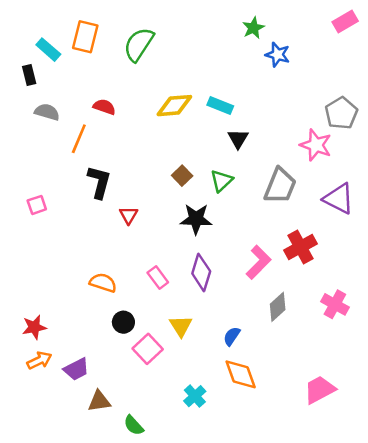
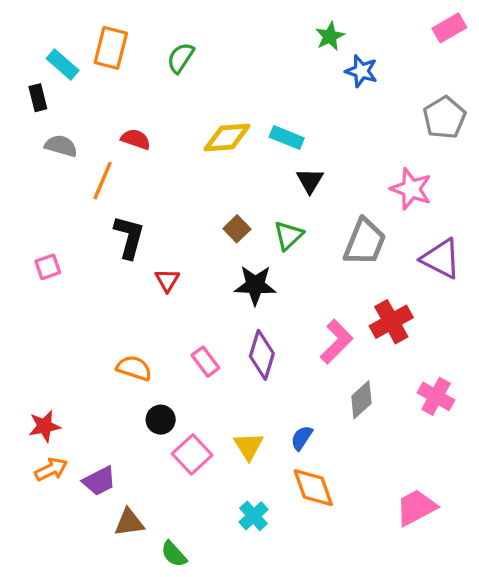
green semicircle: (139, 44) -> (181, 58), size x0.7
gray pentagon: (341, 113) -> (444, 118), moved
yellow triangle: (181, 326) -> (249, 446), moved

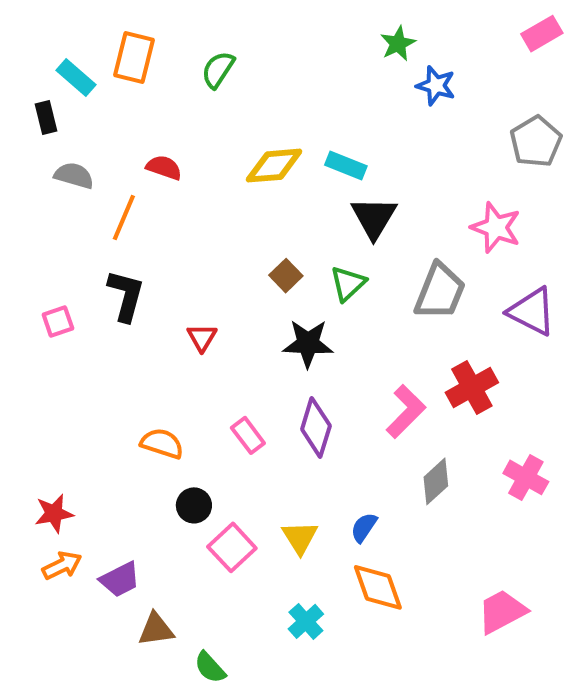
black triangle: (310, 181) -> (374, 218), size x1.4
black L-shape: (129, 237) -> (126, 296), moved

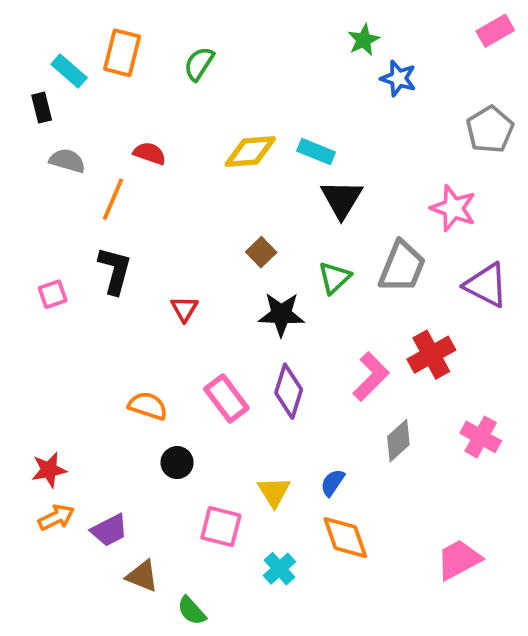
green triangle: (348, 284) -> (334, 278), moved
pink rectangle: (248, 435) -> (226, 398), size x1.4
pink square: (232, 547) -> (221, 527), moved, turned -33
brown triangle: (156, 629) -> (142, 576), turned 30

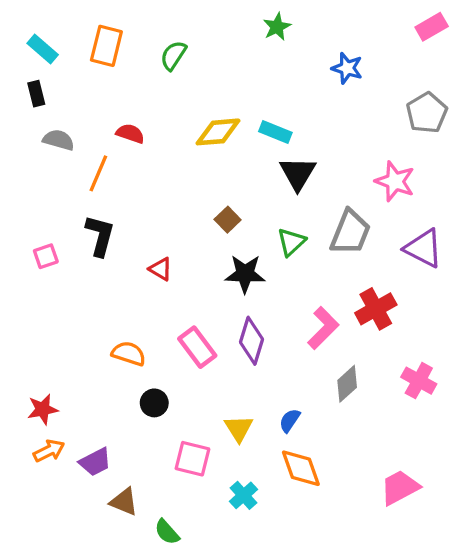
green star: (364, 40) -> (277, 27), moved
cyan rectangle: (69, 71) -> (43, 49), moved
red triangle: (184, 309) -> (161, 269), turned -30

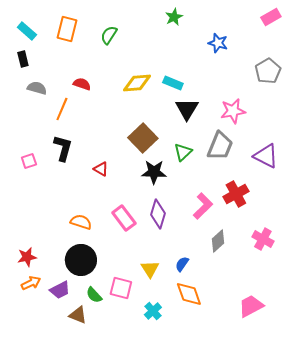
pink star: (395, 181) -> (233, 111), moved, turned -30
brown square: (228, 220) -> (143, 138), size x1.8
black circle: (154, 403) -> (81, 260), moved, size x1.8
green semicircle: (167, 532) -> (94, 295), moved

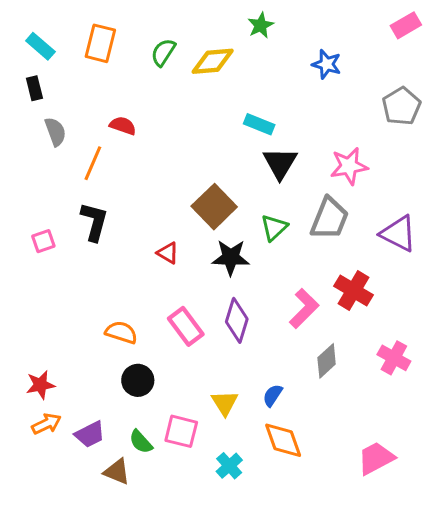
yellow diamond: (137, 83) -> (213, 61), moved
gray semicircle: (37, 88) -> (55, 132), turned 54
red triangle: (101, 169) -> (168, 253), moved
red cross: (236, 194) -> (353, 290), turned -30
black circle: (81, 260) -> (138, 380), moved, size x0.7

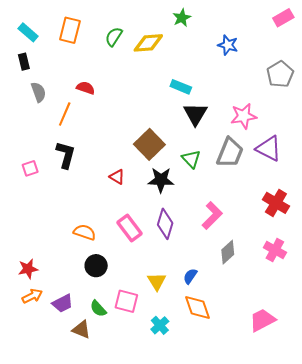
green triangle: (274, 228) -> (191, 159), turned -30
purple triangle: (398, 234) -> (269, 149), moved
red cross: (353, 290) -> (276, 203), moved

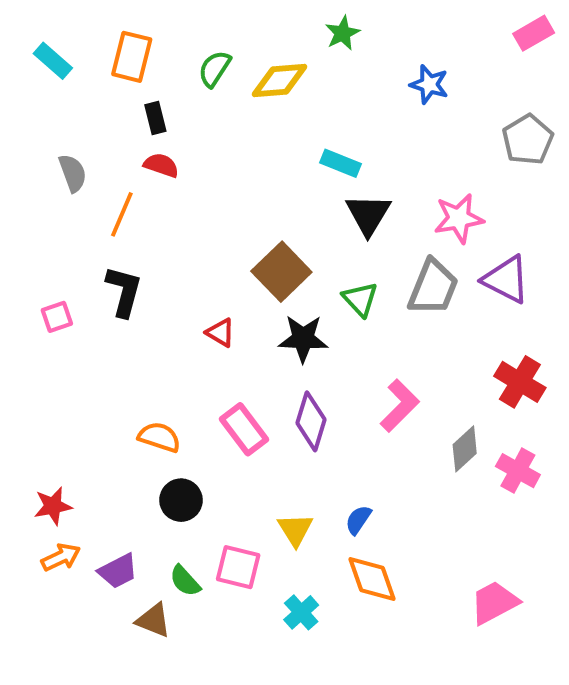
black rectangle: (24, 62) -> (155, 118), moved
gray diamond: (228, 252) -> (465, 449), moved

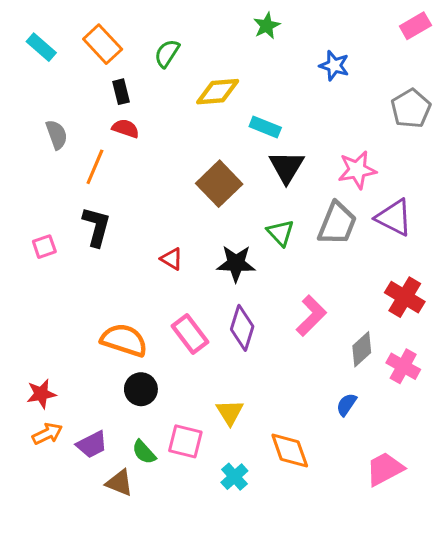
orange rectangle: (132, 57) -> (103, 44), turned -57
yellow diamond: (279, 80) -> (218, 92), moved
brown square: (281, 272) -> (219, 184), moved
orange semicircle: (159, 437) -> (124, 340), size x1.4
blue semicircle: (358, 520) -> (346, 405), moved

